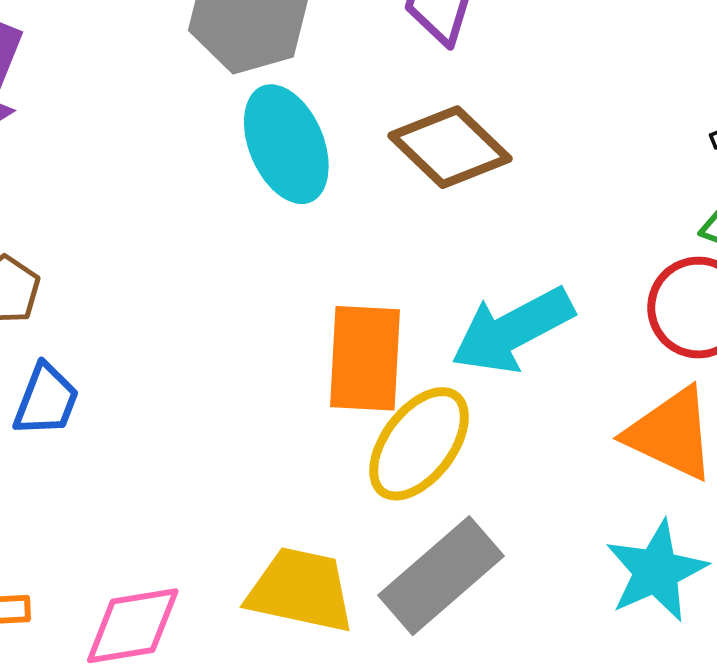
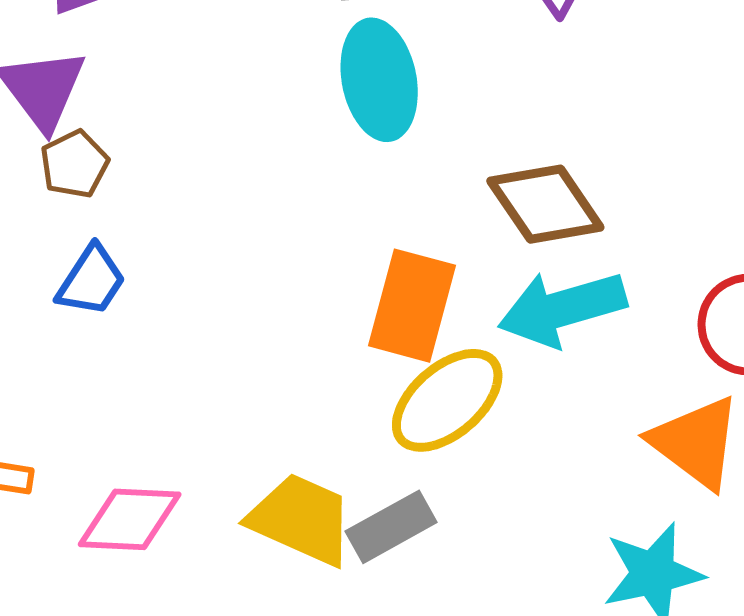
brown diamond: (450, 147) -> (545, 204), moved
gray rectangle: (441, 576) -> (391, 527), moved, size x0.7

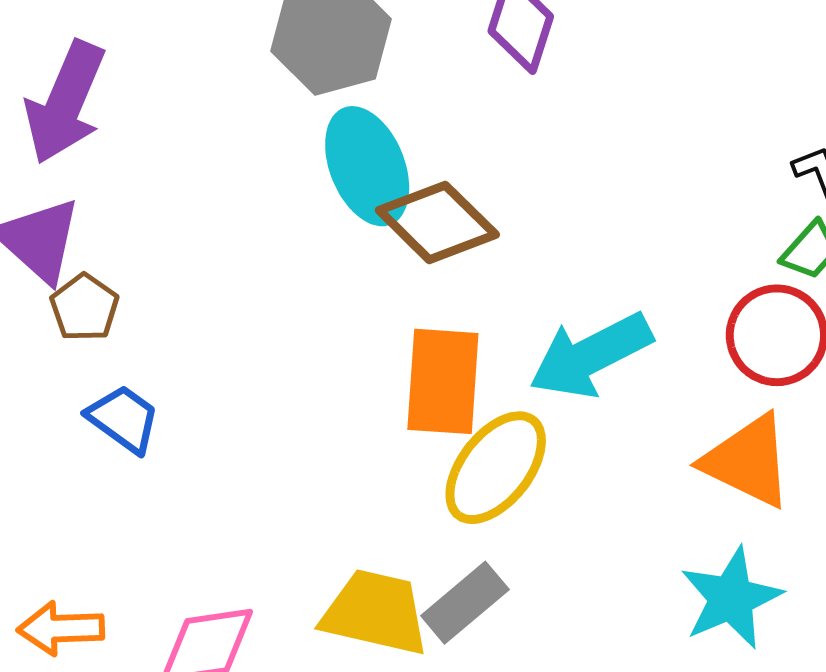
brown diamond: (545, 204) -> (437, 222), moved
blue trapezoid: (91, 281) -> (123, 419), turned -76

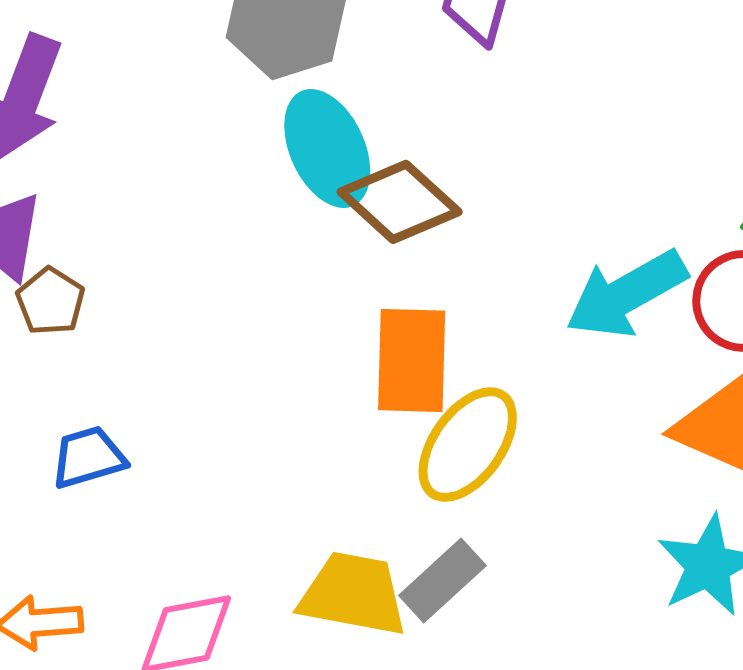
cyan arrow: (591, 355) -> (626, 294), moved
blue trapezoid: (123, 419) -> (88, 457), moved, turned -50

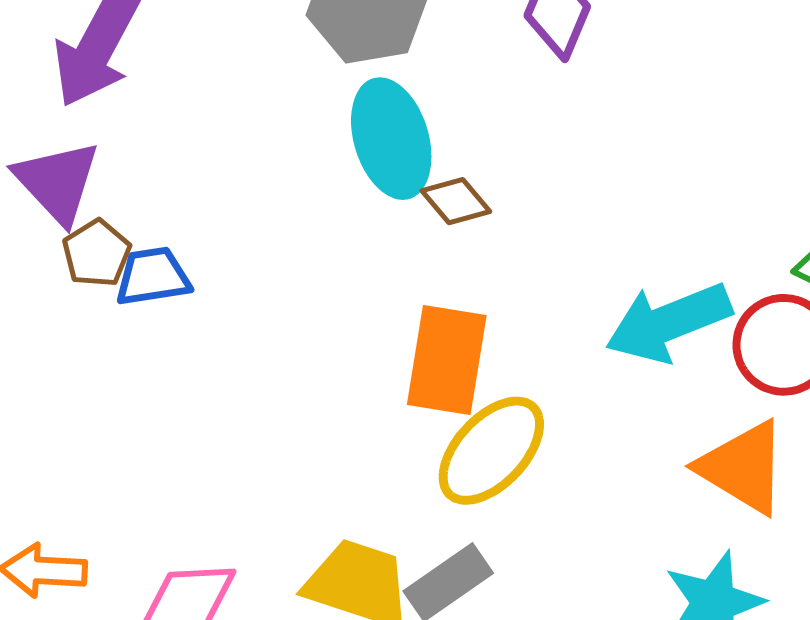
brown diamond: (400, 202) -> (456, 201), size x0.6
blue trapezoid: (88, 457) -> (153, 277), moved

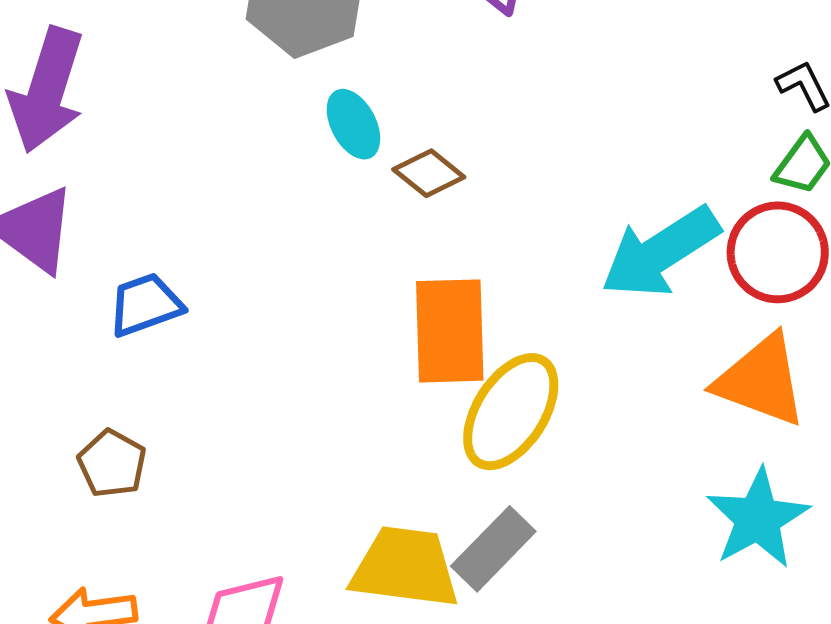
cyan ellipse: (391, 139) -> (353, 124), size x0.6
brown pentagon: (97, 253) -> (112, 464), moved

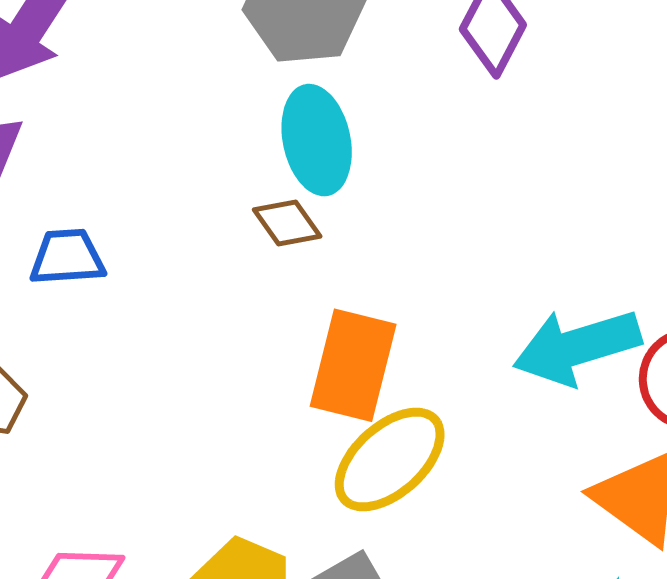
cyan ellipse: (353, 124) -> (317, 140), size x1.5
brown diamond: (429, 173) -> (287, 223), moved

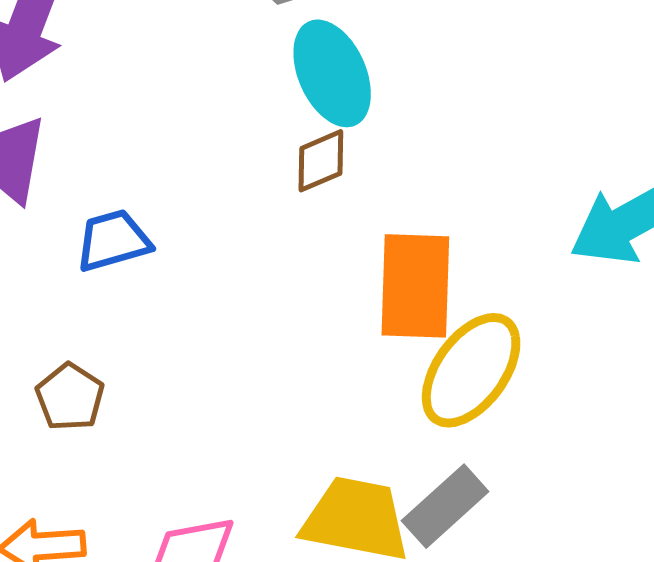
brown diamond: (287, 223) -> (321, 161), turned -66

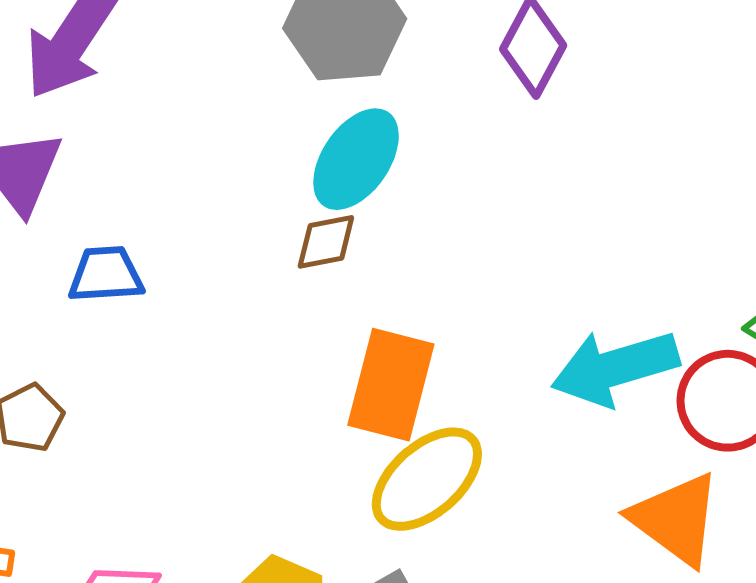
cyan ellipse: (332, 73) -> (356, 159), turned 46

